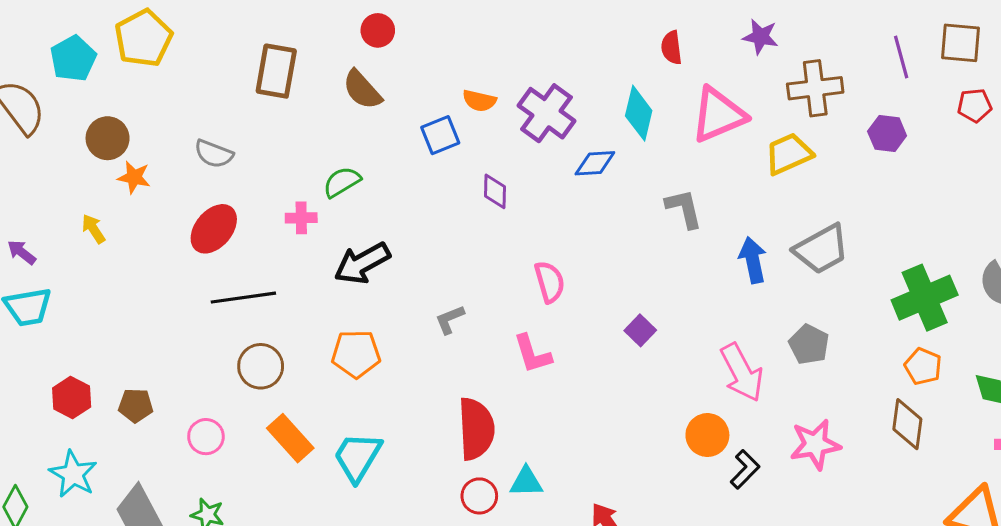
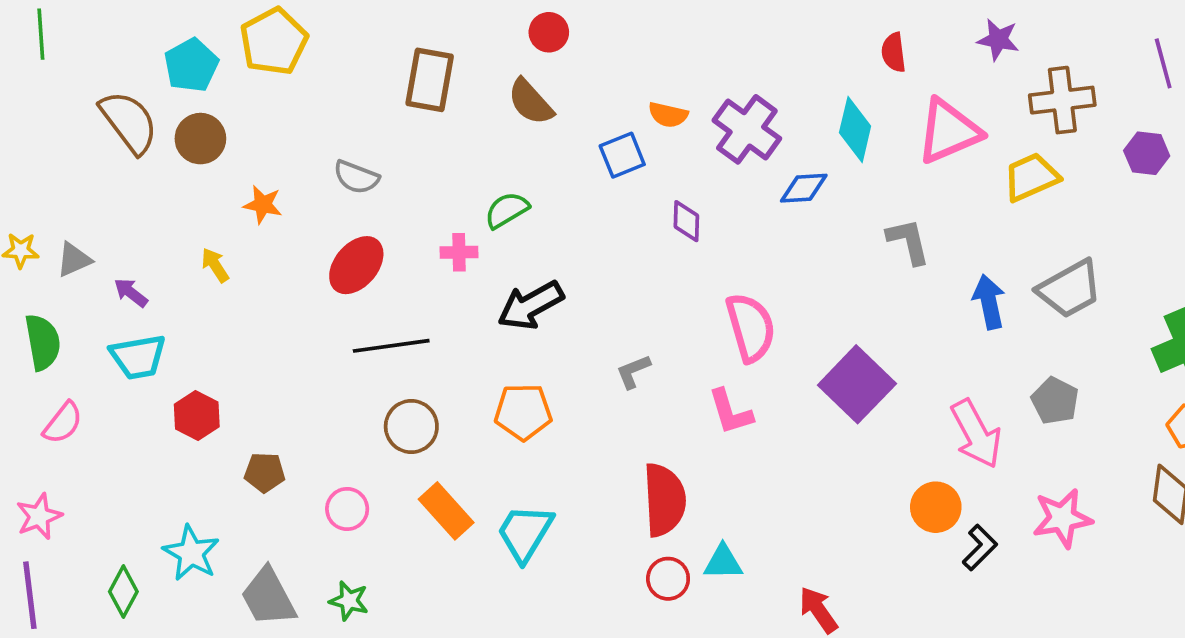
brown circle: (108, 138) -> (200, 139), moved
pink semicircle: (550, 282) -> (751, 327), size x1.4
purple square: (640, 330) -> (857, 384), size x2.0
red hexagon: (72, 398) -> (197, 415), moved

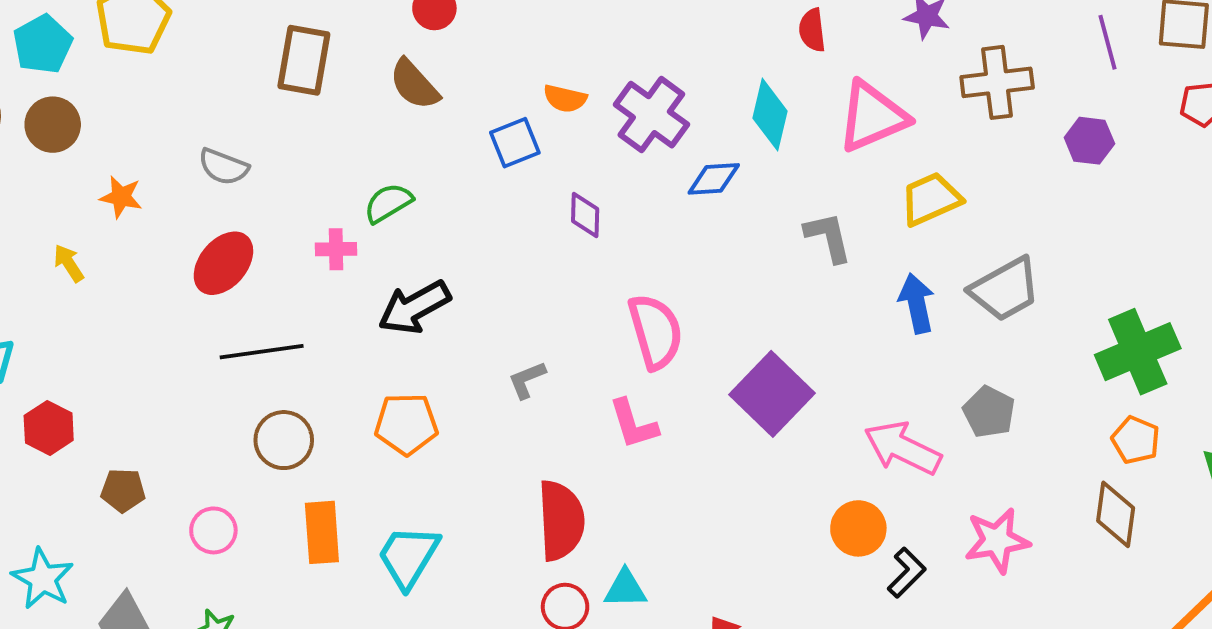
yellow trapezoid: (1031, 177) -> (931, 199), moved
pink arrow: (976, 434) -> (903, 448), turned 144
orange rectangle: (446, 511) -> (322, 532), turned 38

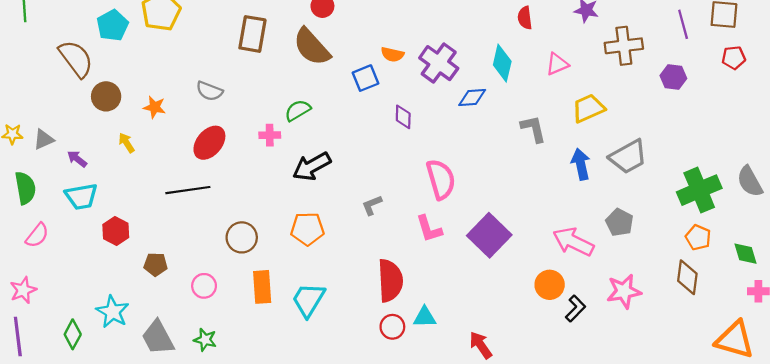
brown semicircle: (414, 84) -> (312, 47), size x1.4
pink triangle: (872, 117) -> (557, 64), size x0.6
brown circle: (53, 125) -> (106, 96), moved
black line: (262, 352) -> (188, 190), moved
purple square: (772, 394) -> (489, 235), moved

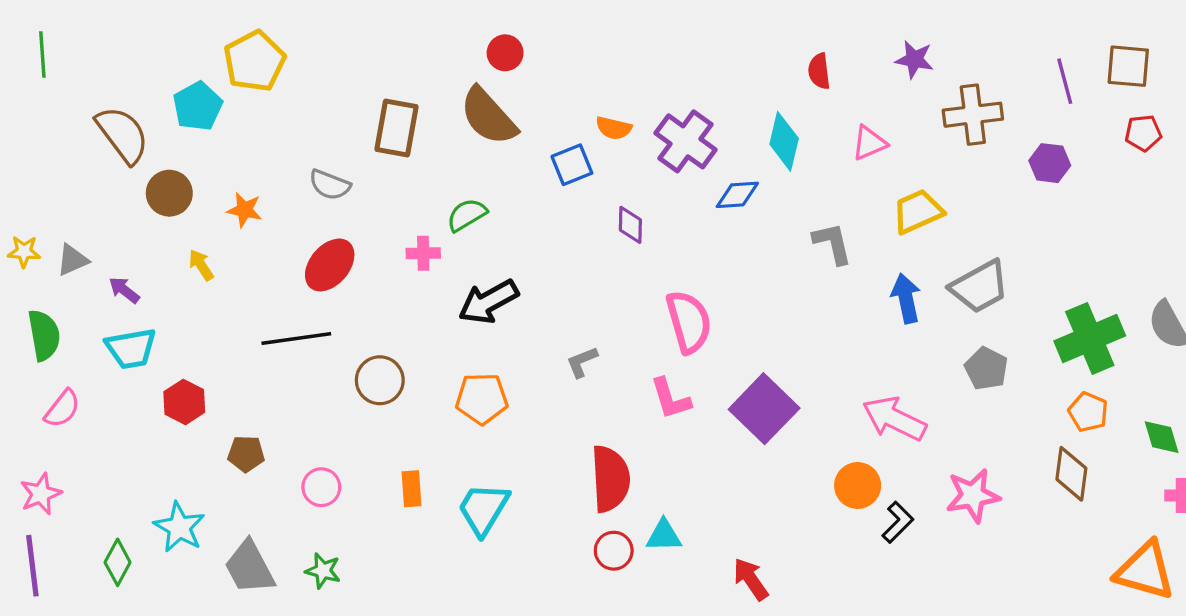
cyan pentagon: (113, 25) -> (198, 106), moved
brown rectangle: (252, 34) -> (397, 128), moved
gray pentagon: (620, 222) -> (986, 369), moved
brown circle: (242, 237) -> (380, 380), moved
orange rectangle: (262, 287) -> (412, 489), size x0.7

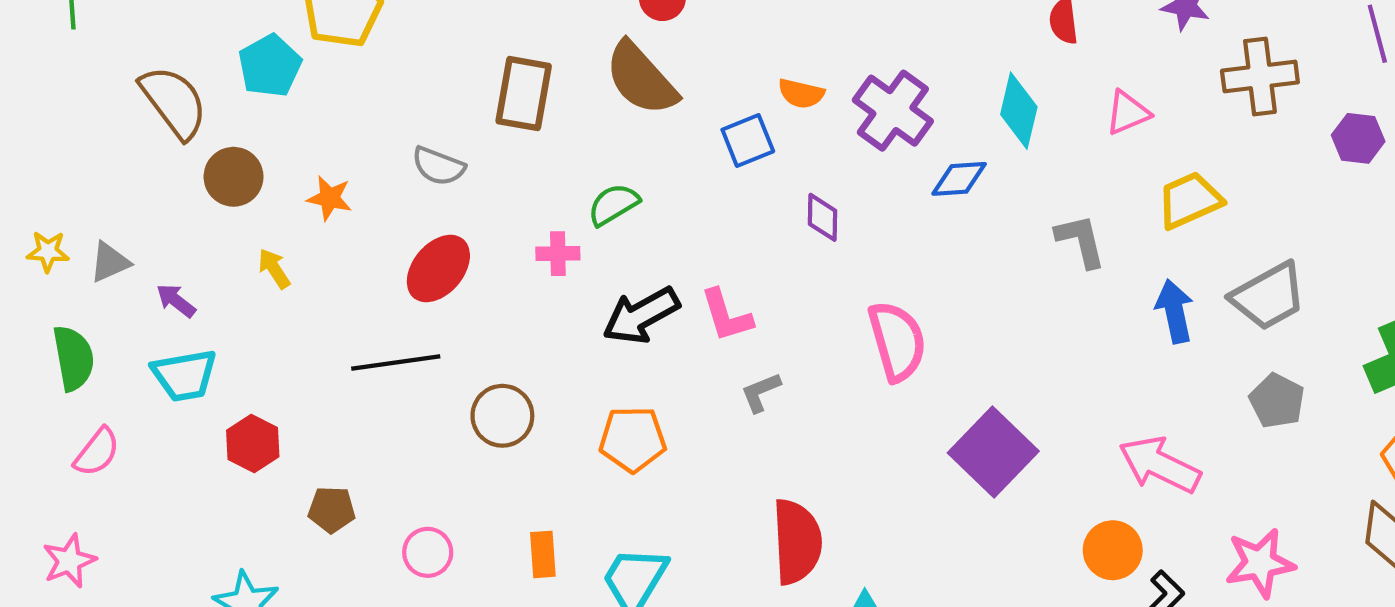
pink L-shape: (670, 399) -> (726, 315), moved

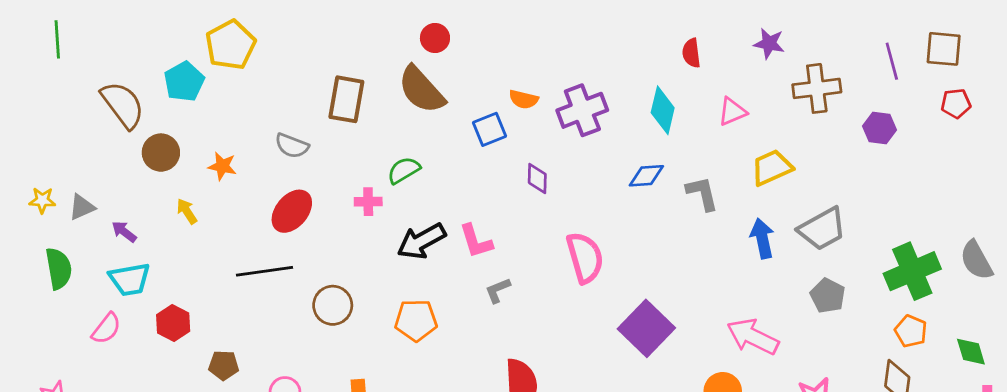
purple cross: (893, 111) -> (582, 110), turned 33
blue diamond: (959, 179) -> (646, 176), moved
pink semicircle: (97, 452) -> (106, 328), moved

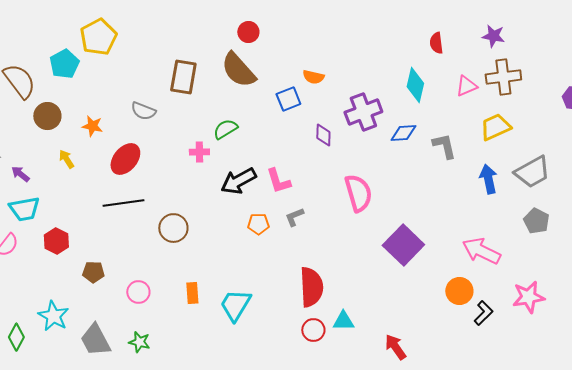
brown cross: (817, 88) -> (503, 77), moved
purple cross: (582, 110) -> (363, 112), moved
red ellipse: (292, 211) -> (125, 159), moved
orange pentagon: (416, 320) -> (258, 224), moved, size x0.7

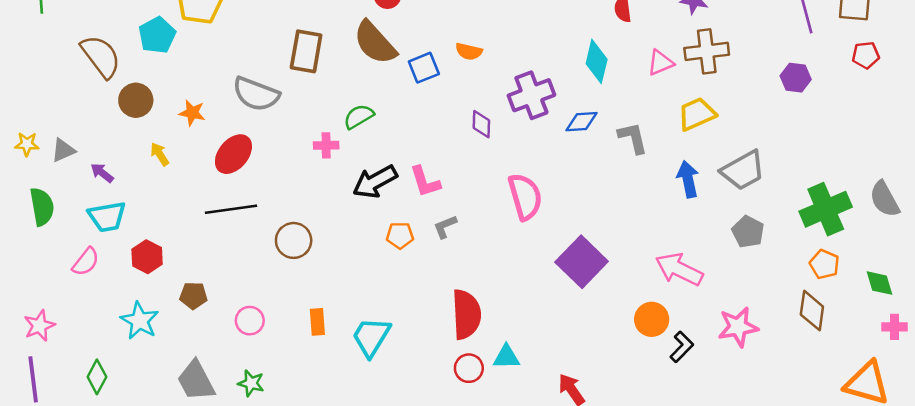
blue square: (288, 99) -> (424, 68), moved
gray semicircle: (143, 111) -> (256, 94), size x1.5
cyan star: (53, 316) -> (140, 321), moved

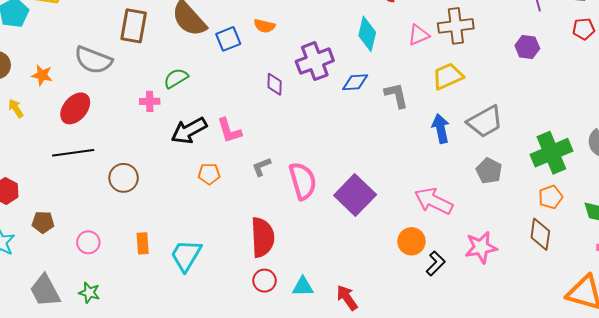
pink semicircle: (525, 197) -> (303, 181), moved
gray L-shape: (445, 227) -> (261, 167), moved
orange pentagon: (824, 264) -> (550, 197), turned 30
cyan triangle: (506, 357) -> (303, 287), moved

